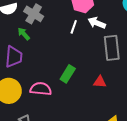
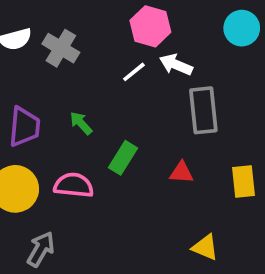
white line: (74, 27) -> (134, 72), turned 32
green arrow: (24, 34) -> (81, 123), moved

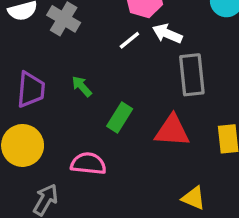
red triangle: (181, 172) -> (172, 131), size x1.6
pink semicircle: (74, 185) -> (88, 164), moved

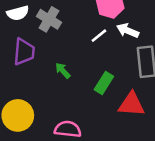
purple trapezoid: (31, 90) -> (24, 52), moved
green rectangle: (120, 118) -> (104, 83), moved

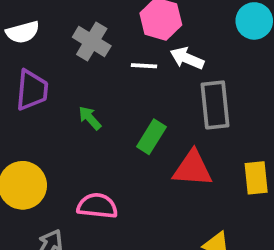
gray cross: (49, 19) -> (92, 41), moved
white line: (99, 36) -> (144, 66), turned 42

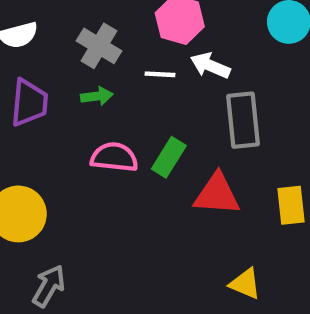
green arrow: (90, 118) -> (97, 96), moved, turned 125
pink semicircle: (97, 206) -> (114, 157), moved

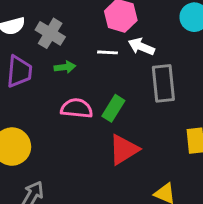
gray cross: (99, 46) -> (50, 33), moved
red triangle: (217, 194) -> (124, 149), moved, turned -36

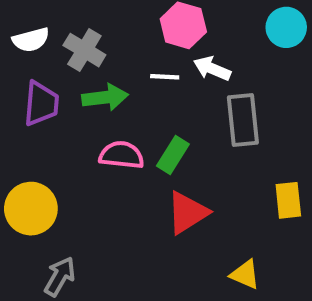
green arrow: (65, 67) -> (105, 97), size x1.5

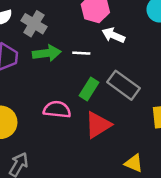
white line: (165, 77) -> (81, 53), moved
gray rectangle: (243, 120) -> (124, 85), moved, turned -48
pink semicircle: (121, 155) -> (57, 109), moved

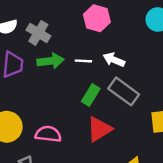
white arrow: (113, 35) -> (114, 60), moved
pink semicircle: (57, 109) -> (48, 134), moved

